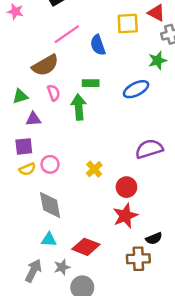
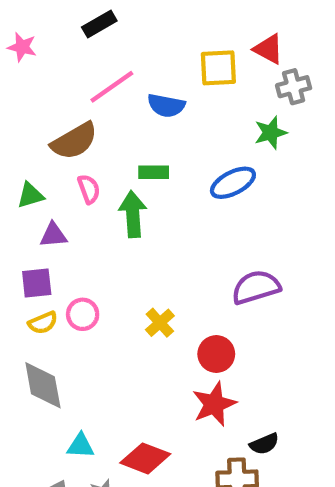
blue semicircle: (98, 45) -> (166, 105), turned -60
gray diamond: (50, 205) -> (43, 385), moved

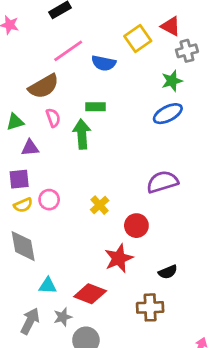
yellow square: (218, 68) -> (138, 39), turned -32
blue ellipse: (233, 183) -> (168, 114), moved
red star: (214, 404) -> (119, 258), moved
black semicircle: (264, 444) -> (168, 272), moved

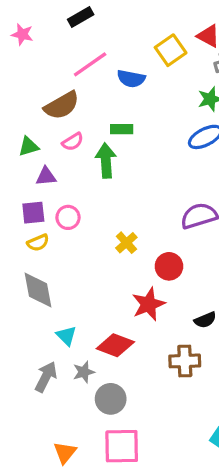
pink semicircle: (53, 118) -> (73, 142), turned 78
pink circle: (49, 200) -> (68, 217), moved
cyan triangle: (48, 286) -> (66, 336), turned 42

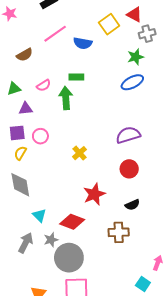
brown semicircle: (62, 105) -> (25, 55), moved, size x0.7
yellow semicircle: (38, 243) -> (20, 153), turned 144
red circle: (169, 266) -> (129, 169), moved
gray circle: (111, 399) -> (69, 258), size x1.4

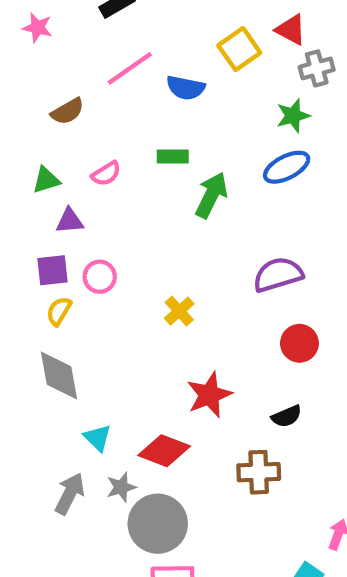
green arrow: (66, 98) -> (211, 195), moved, turned 30
red circle: (129, 169) -> (299, 343), moved

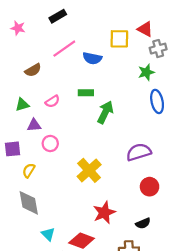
yellow square: (239, 49) -> (119, 39), turned 36
blue ellipse: (287, 167) -> (157, 101), moved, turned -75
purple square: (52, 270) -> (12, 149), moved
pink circle: (100, 277) -> (50, 143), moved
yellow cross: (179, 311) -> (89, 170), size x1.6

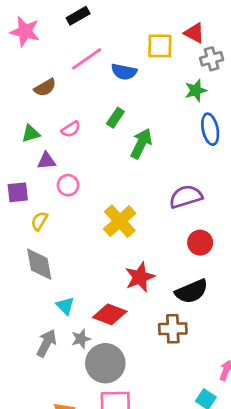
pink star: (18, 28) -> (25, 32), size x1.5
green rectangle: (86, 93) -> (115, 118), turned -56
black semicircle: (143, 223) -> (191, 291), size x1.6

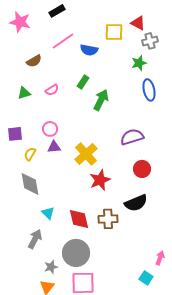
purple triangle: (46, 161) -> (54, 147), moved
red star: (140, 277) -> (100, 180), moved
red diamond: (110, 314) -> (79, 219), turned 55
brown cross: (173, 329) -> (108, 219), moved
gray star: (81, 339) -> (51, 267), moved

